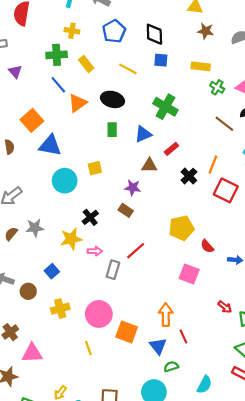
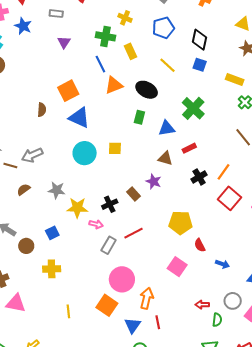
purple star: (133, 188) -> (154, 182), moved
black cross: (90, 217) -> (110, 204), moved
gray star: (35, 228) -> (57, 190), moved
red arrow: (225, 307) -> (202, 305), turned 128
pink circle: (99, 314) -> (122, 279), moved

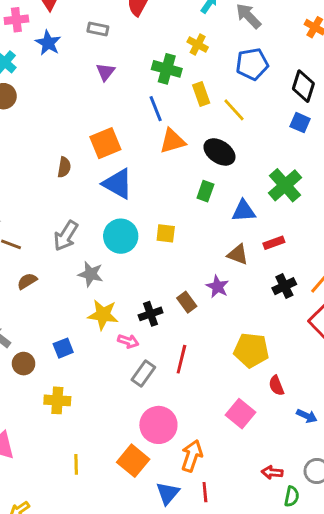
yellow line: (168, 65) -> (234, 110), moved
gray arrow: (32, 155) -> (66, 236), moved, turned -40
gray star: (57, 190) -> (91, 274), moved
red line: (134, 233) -> (181, 359), turned -54

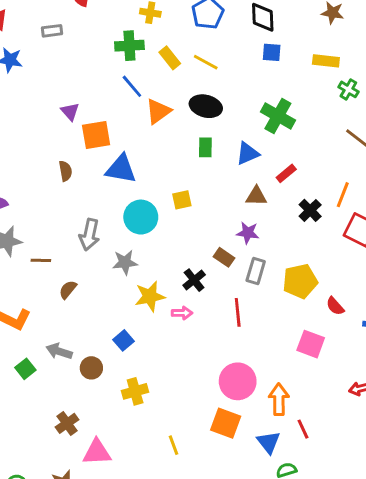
purple triangle: (105, 72) -> (70, 111), moved
orange square: (105, 143) -> (96, 135), turned 32
gray rectangle: (143, 373) -> (256, 271), moved

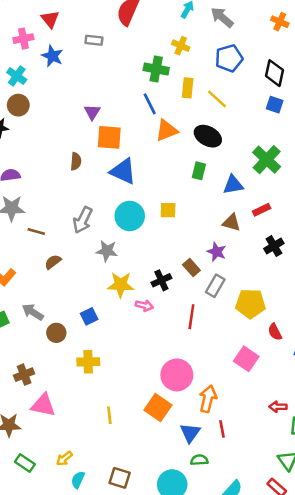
yellow rectangle: (170, 58) -> (188, 88), turned 30

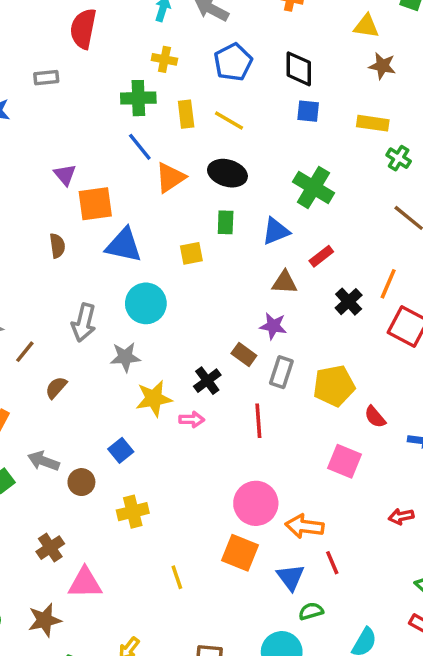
yellow square: (168, 210) -> (191, 253), moved
brown line: (36, 232) -> (25, 352), turned -54
orange arrow: (208, 399) -> (304, 526), turned -84

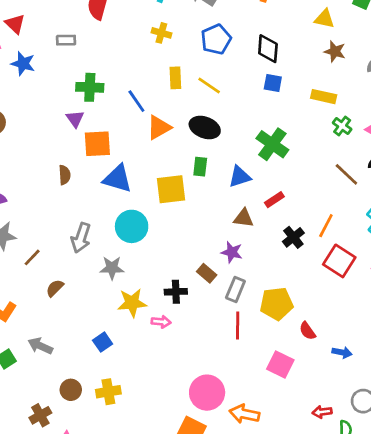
green cross: (138, 98) -> (90, 87), moved
yellow square: (191, 253) -> (171, 189), size x1.6
black cross: (207, 381) -> (176, 292), turned 30
red line: (258, 421) -> (238, 325), moved
brown circle: (81, 482) -> (71, 390), moved

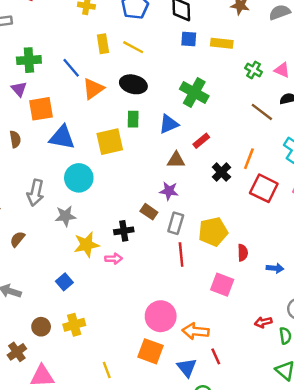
yellow rectangle: (324, 97) -> (222, 43), moved
red semicircle: (307, 331) -> (243, 253), turned -140

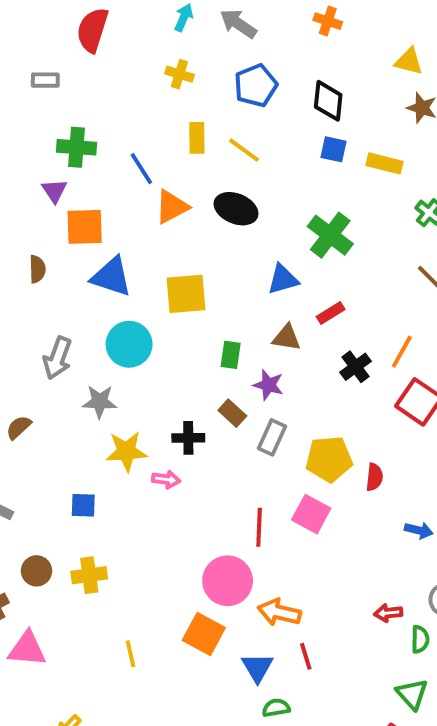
green rectangle: (133, 119) -> (231, 355), moved
red semicircle: (243, 253) -> (374, 477), moved
red line: (181, 255) -> (259, 527), moved
blue square: (64, 282) -> (83, 505), turned 35
pink square: (222, 285) -> (311, 514), moved

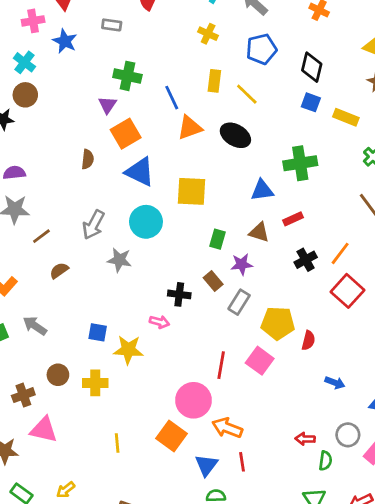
orange square: (85, 227) -> (126, 134), turned -36
green cross: (330, 235) -> (300, 163), turned 36
purple star: (268, 385) -> (242, 264), turned -30
yellow star: (126, 451) -> (128, 350), moved

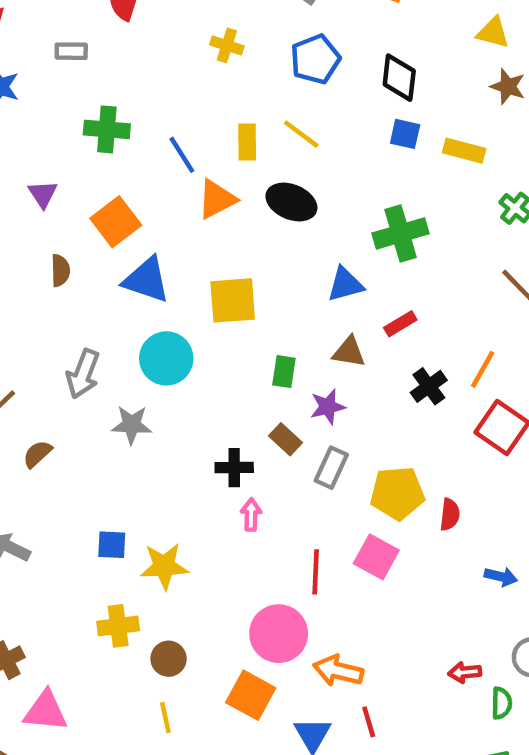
yellow rectangle: (214, 81) -> (247, 142), moved
purple triangle: (107, 105) -> (43, 194), moved
pink arrow: (159, 322) -> (251, 515), moved, turned -96
brown circle: (58, 375) -> (169, 659), moved

